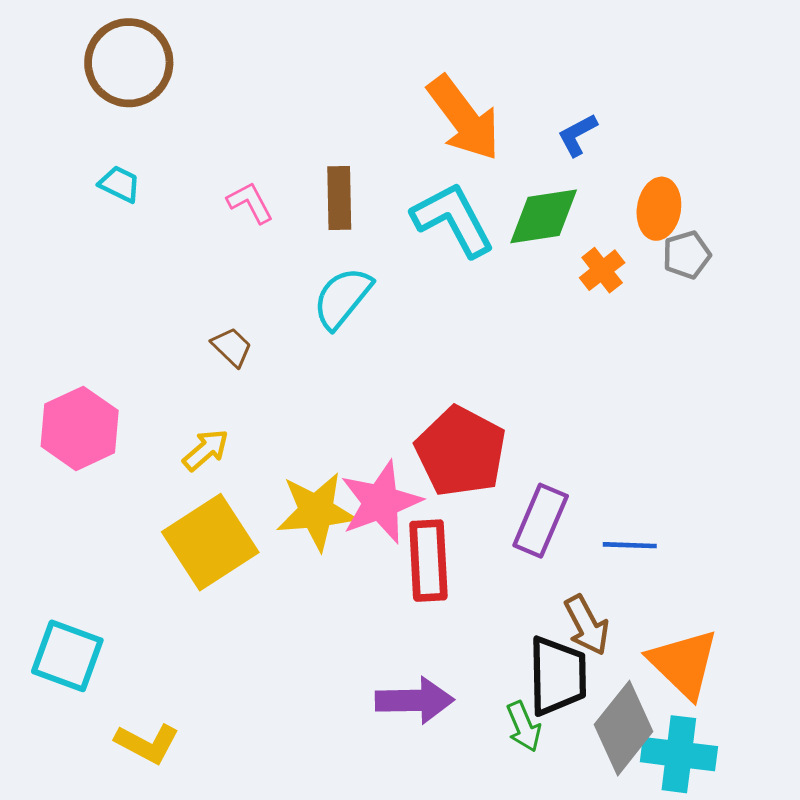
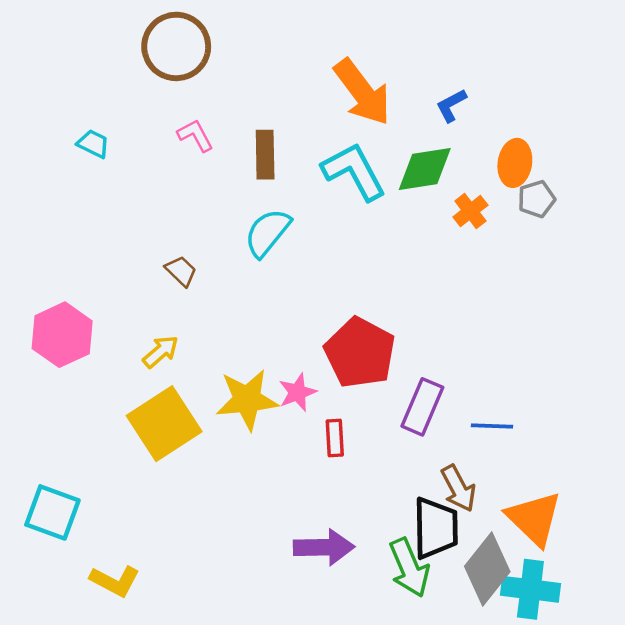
brown circle: (129, 63) -> (176, 46), moved
pink L-shape: (250, 203) -> (195, 135), moved
pink star: (381, 502) -> (297, 392), size x0.6
red rectangle: (428, 561) -> (335, 438), size x0.6
green arrow: (524, 727) -> (409, 568), size x1.5

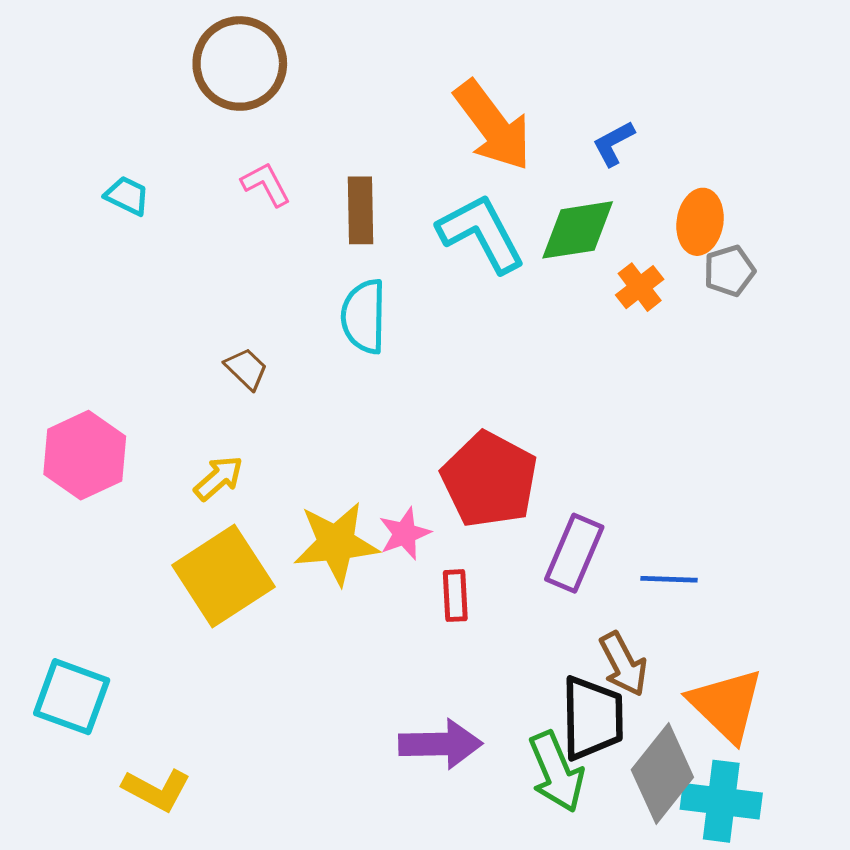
cyan semicircle: (267, 233) -> (364, 316), turned -38

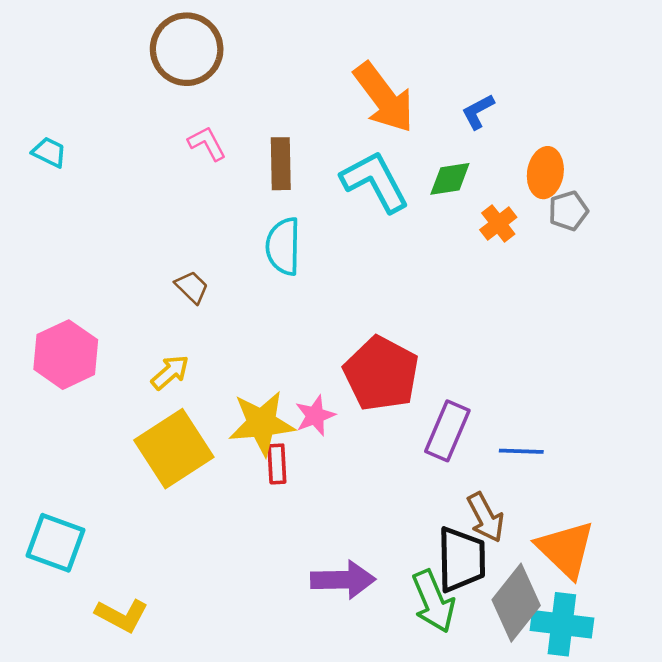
cyan trapezoid: (127, 196) -> (49, 152), moved
green diamond: (578, 230) -> (450, 179), size x0.7
red rectangle: (455, 596) -> (277, 464), moved

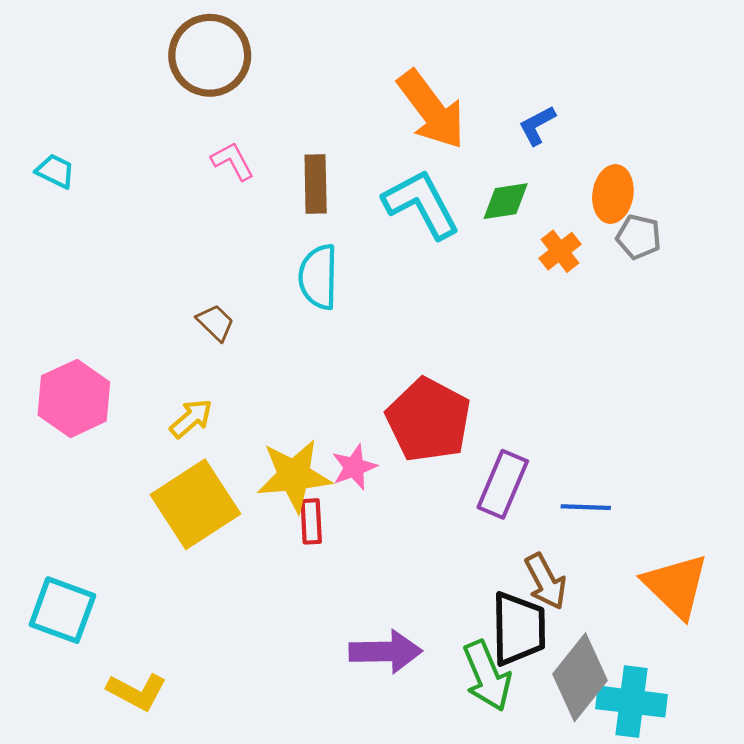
gray pentagon: (568, 211) -> (639, 237), turned 30
orange triangle: (566, 549) -> (676, 586), moved

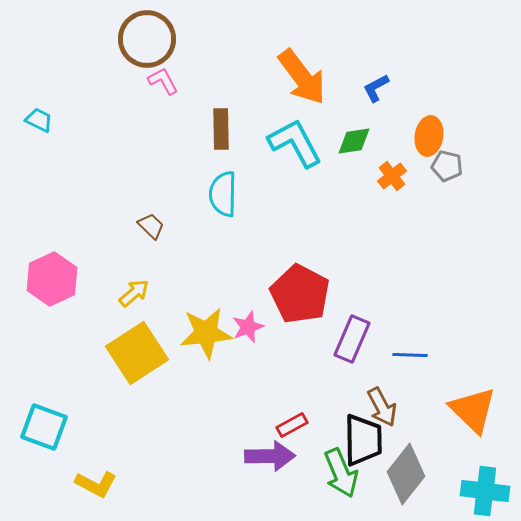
pink L-shape: (233, 161) -> (163, 81), moved
red rectangle: (311, 521) -> (292, 425), moved, turned 64
cyan cross: (632, 702) -> (485, 491), moved

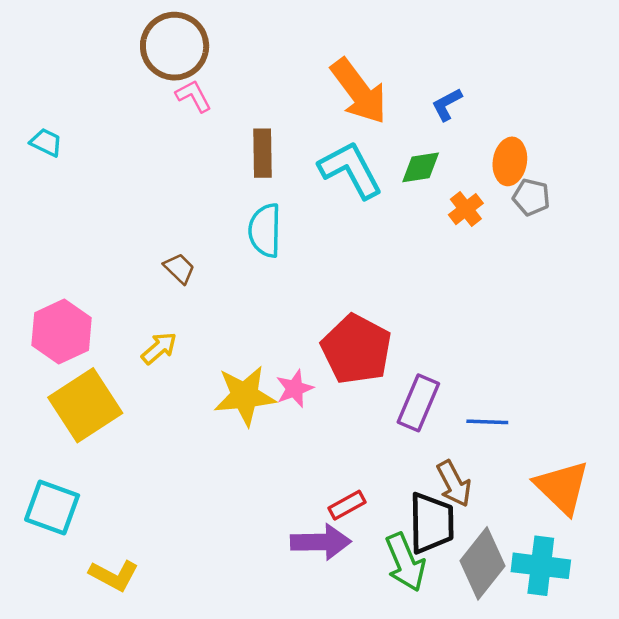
yellow square: (137, 353) -> (85, 405), moved
cyan cross: (485, 491) -> (541, 566), moved

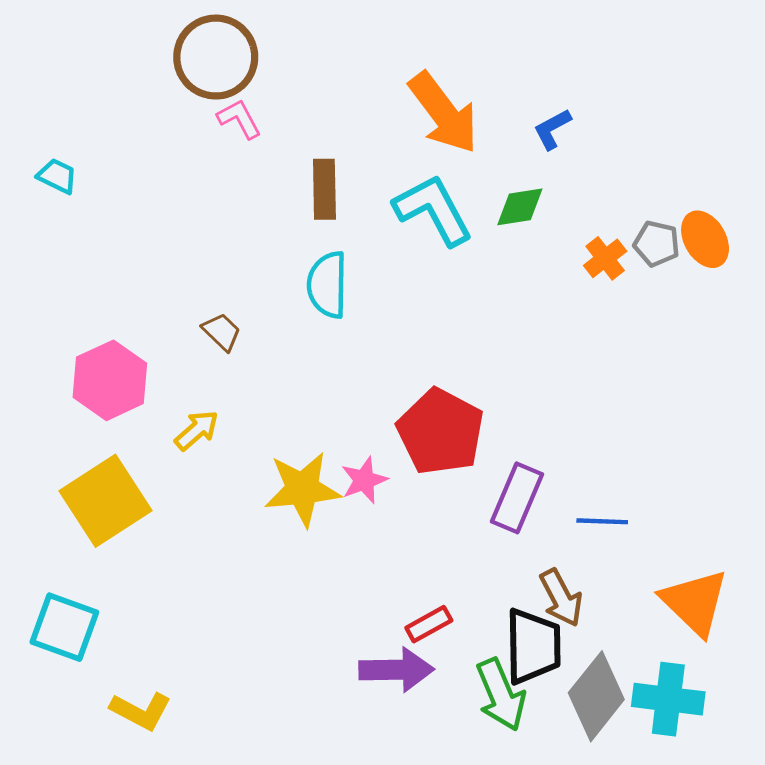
orange ellipse: (510, 161) -> (705, 239), moved, turned -39
orange cross: (466, 209) -> (605, 258), moved
pink hexagon: (62, 332) -> (110, 380), moved

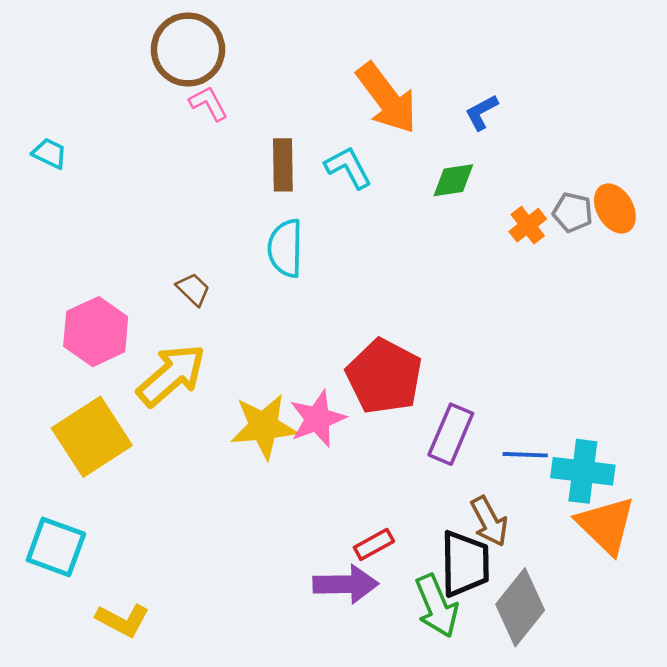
cyan L-shape: (433, 210) -> (348, 167), moved, size x0.7
yellow arrow: (197, 430) -> (171, 375), size x1.8
pink star: (364, 480) -> (317, 419), size x1.4
cyan cross: (668, 699) -> (583, 471), moved

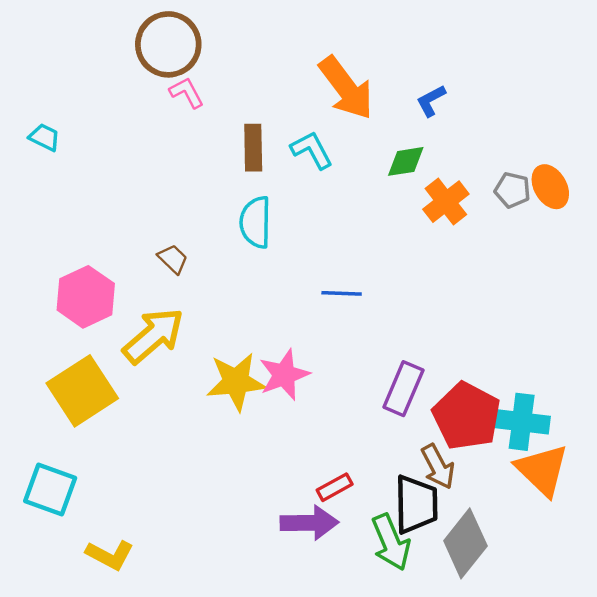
orange cross: (528, 225) -> (446, 202), moved, size x1.4
red pentagon: (384, 376) -> (467, 416), moved
blue line: (525, 455) -> (342, 293), moved

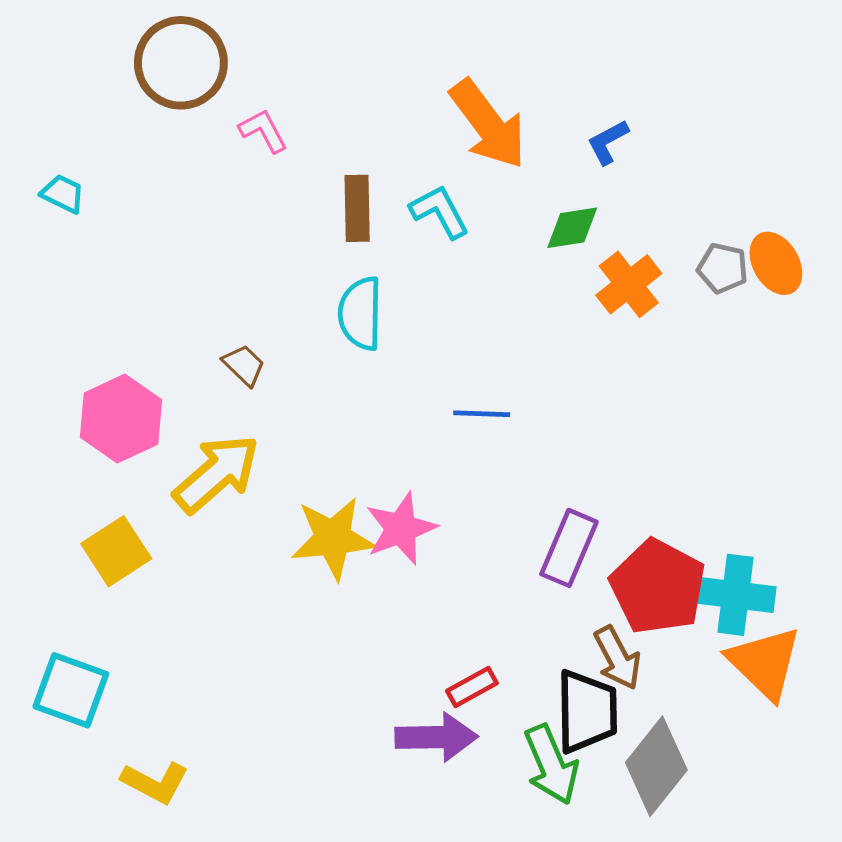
brown circle: (168, 44) -> (181, 63), moved
yellow square: (82, 391) -> (116, 551), size x0.7

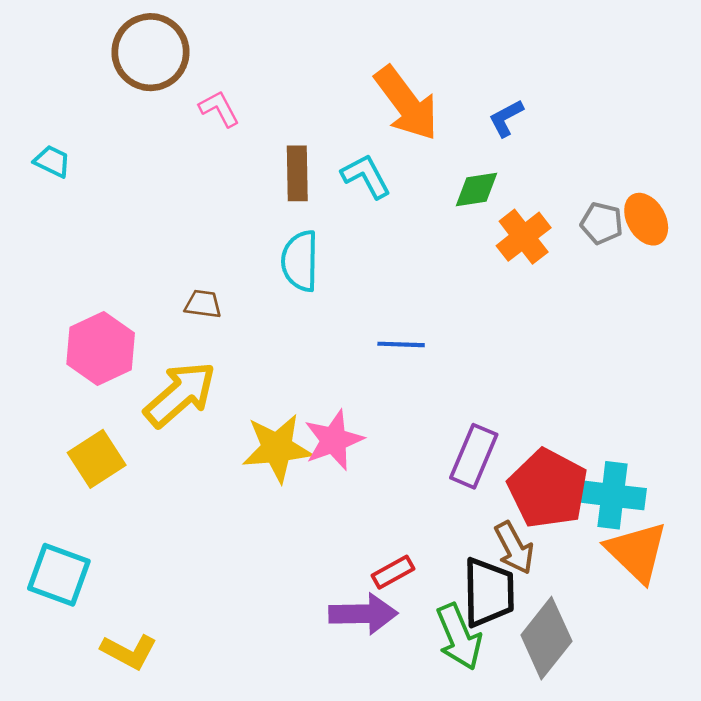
brown trapezoid: (244, 365) -> (203, 304), turned -36

